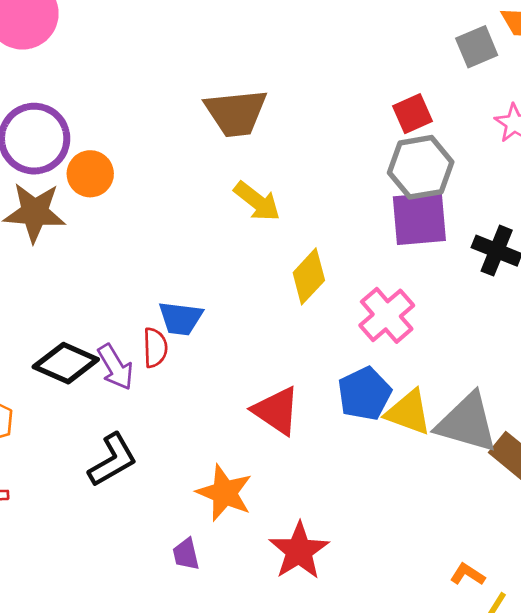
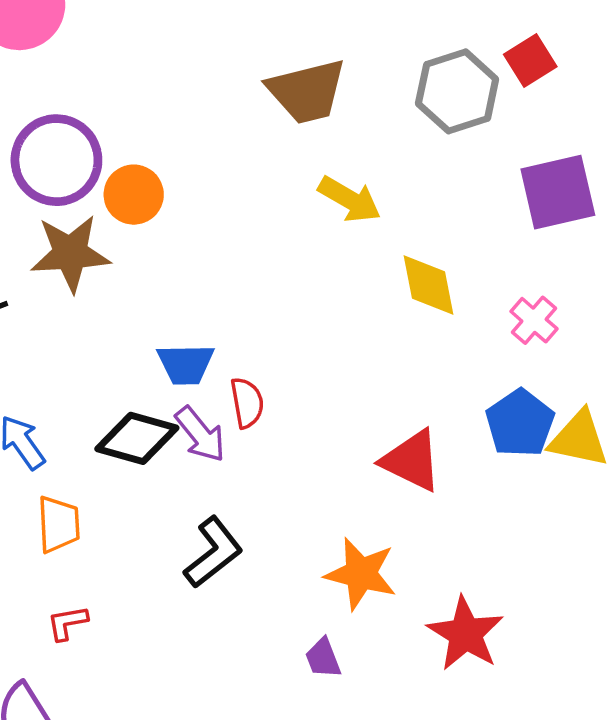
gray hexagon: (421, 167) -> (457, 91), moved
yellow diamond: (309, 276) -> (428, 285), turned -46
pink cross: (387, 315) -> (534, 320), size x0.7
blue trapezoid: (181, 318) -> (186, 364), moved

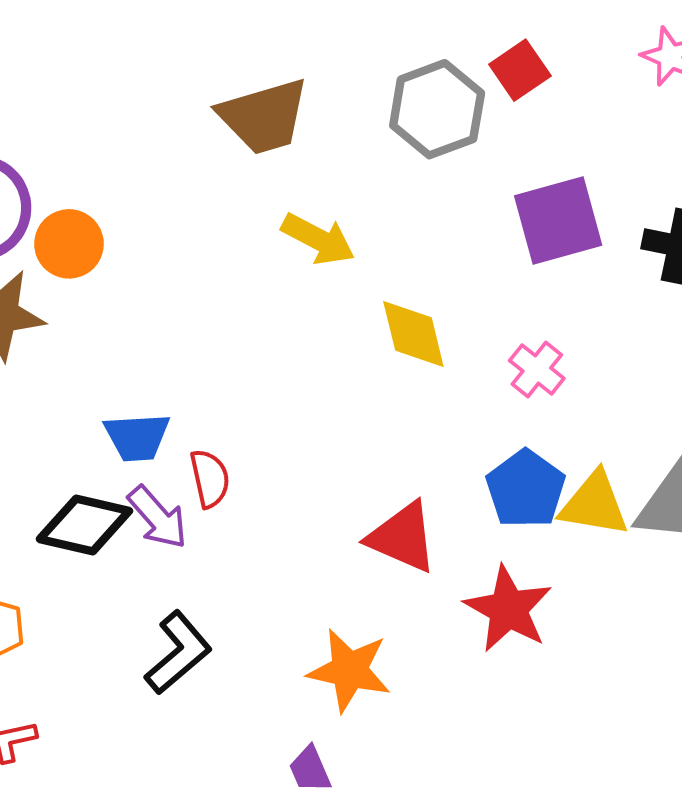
red star: (465, 634) -> (508, 609), moved

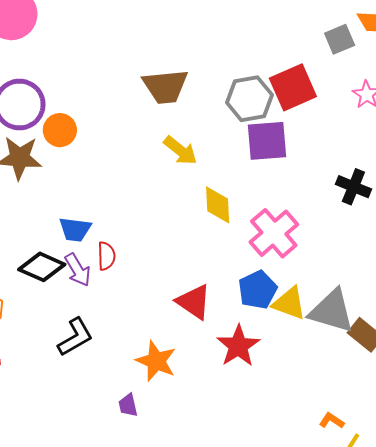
red square: (520, 70) -> (293, 87), size x1.6
purple square: (558, 221) -> (267, 141), moved
pink cross: (537, 369) -> (274, 233), size x1.8

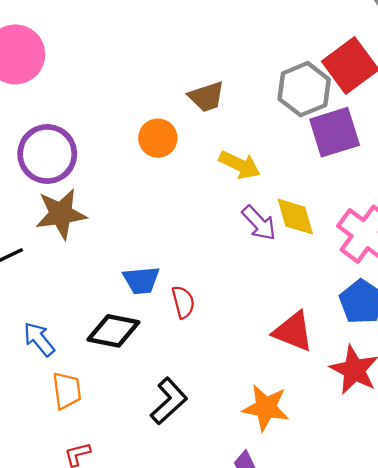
brown trapezoid: (165, 86) -> (207, 97), size x0.7
orange circle: (60, 130) -> (158, 138), moved
purple arrow: (78, 270) -> (259, 223), moved

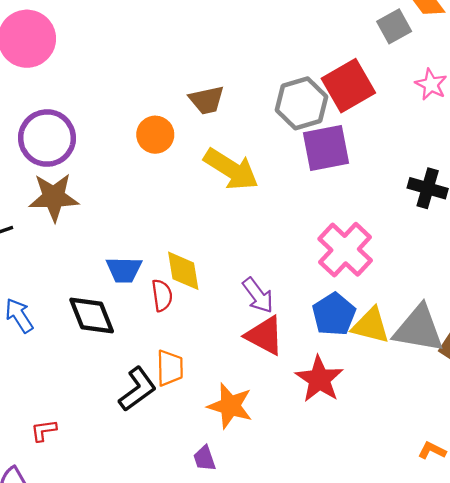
yellow arrow: (240, 165) -> (231, 169), size x1.4
yellow diamond: (295, 217) -> (183, 271), moved
purple arrow: (259, 223) -> (258, 295), moved
black diamond: (113, 331) -> (92, 315), turned 51
orange trapezoid: (67, 391) -> (170, 368), moved

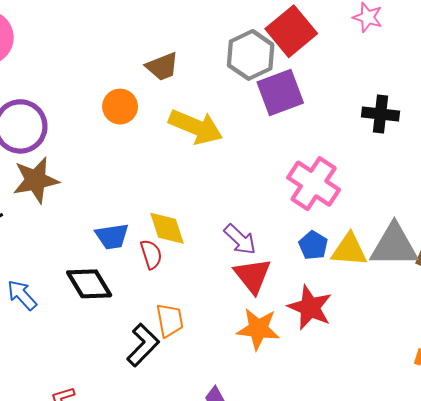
blue pentagon: (334, 314) -> (313, 245), size x0.7
red triangle: (265, 336) -> (252, 276), turned 33
orange star: (230, 406) -> (258, 329), moved

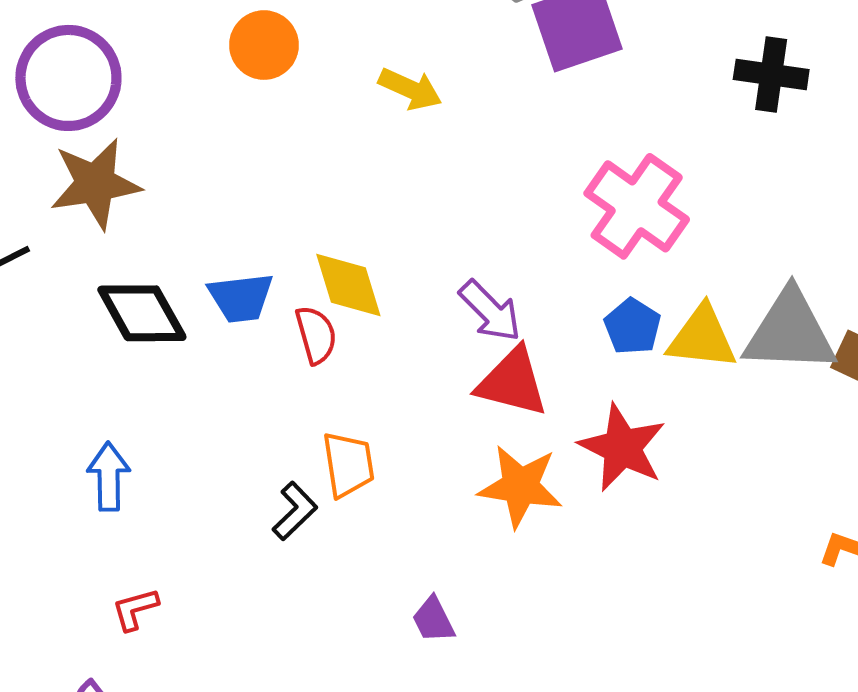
yellow arrow: (196, 127) -> (410, 89), size x0.6
red triangle: (252, 276) -> (512, 382), turned -39
black diamond: (89, 284) -> (142, 313), moved
blue arrow: (22, 295) -> (109, 477), moved, turned 40
black L-shape: (143, 345) -> (295, 511), size x0.7

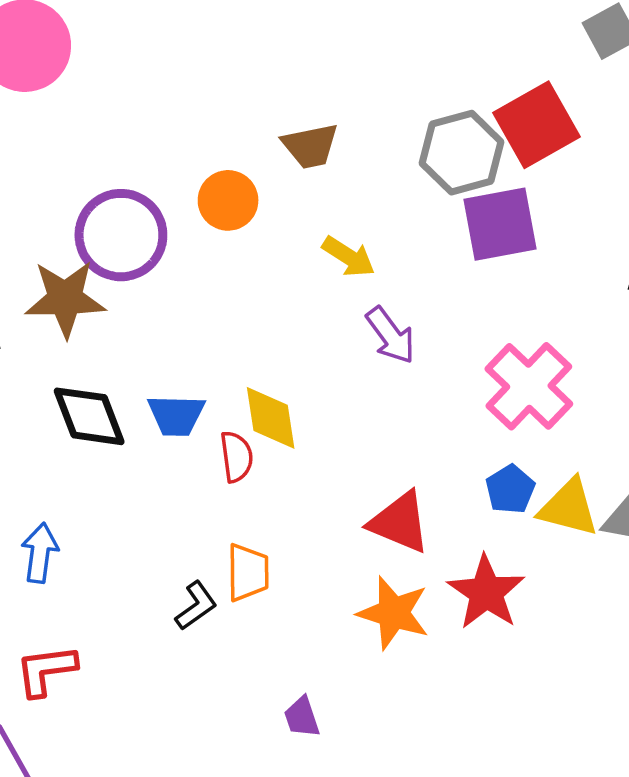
purple circle: (68, 78) -> (121, 235), moved
purple arrow: (490, 311) -> (391, 335), moved
red L-shape: (135, 609) -> (46, 670), size x1.5

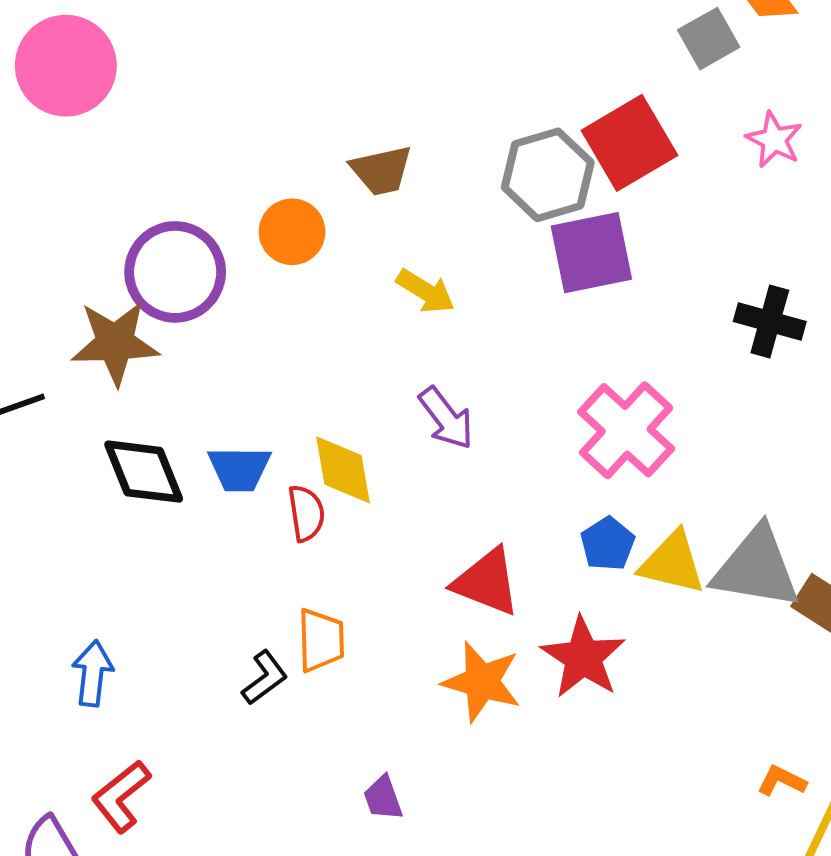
purple arrow: (391, 335) -> (446, 418), moved
blue arrow: (40, 553) -> (93, 673), moved
red L-shape: (46, 670) -> (121, 796), moved, turned -30

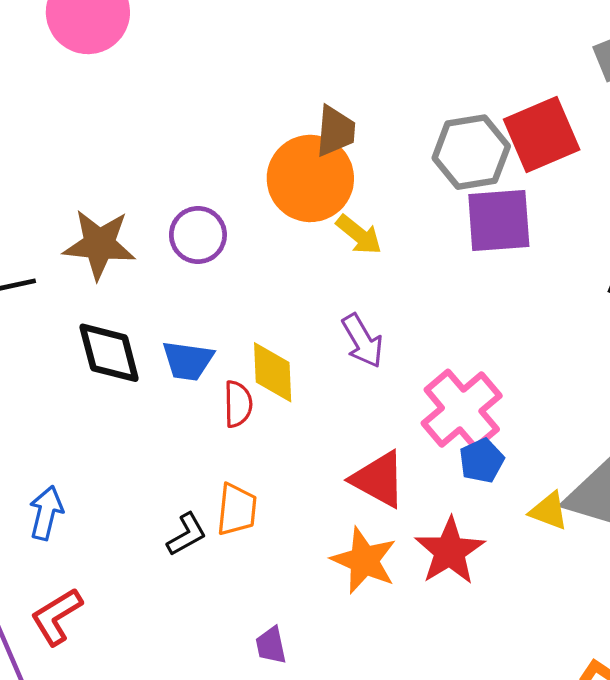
brown trapezoid: (381, 170) -> (336, 131), turned -80
orange circle: (292, 232) -> (310, 178), moved, size x1.6
purple circle: (175, 272) -> (198, 235), moved, size x0.7
pink cross: (626, 430) -> (462, 410), moved
yellow triangle: (672, 563) -> (549, 511), moved, size x0.7

